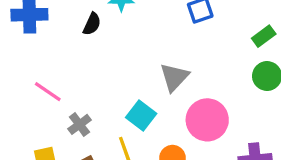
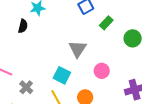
green rectangle: (264, 36) -> (106, 23), moved
pink circle: (207, 120) -> (102, 71), size x0.6

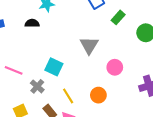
black semicircle: (23, 26) -> (32, 23), turned -104
cyan square: (62, 75) -> (54, 67), moved

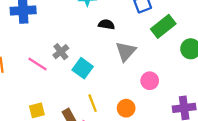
green rectangle: (118, 17) -> (163, 26), size x1.5
black semicircle: (32, 23) -> (106, 24), moved
gray cross: (37, 86) -> (61, 52), moved

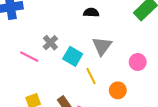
gray triangle: (126, 51) -> (102, 46), moved
yellow line: (93, 103) -> (91, 76), moved

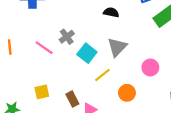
yellow line: (91, 76) -> (102, 75), turned 70

